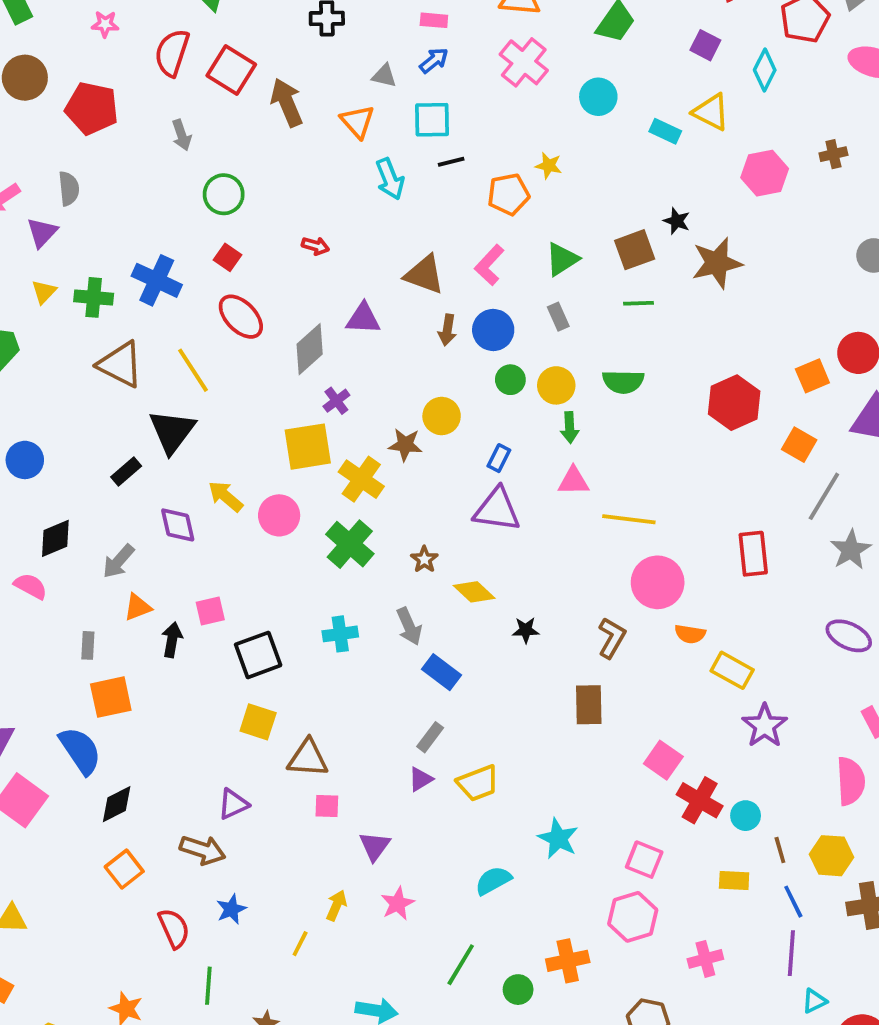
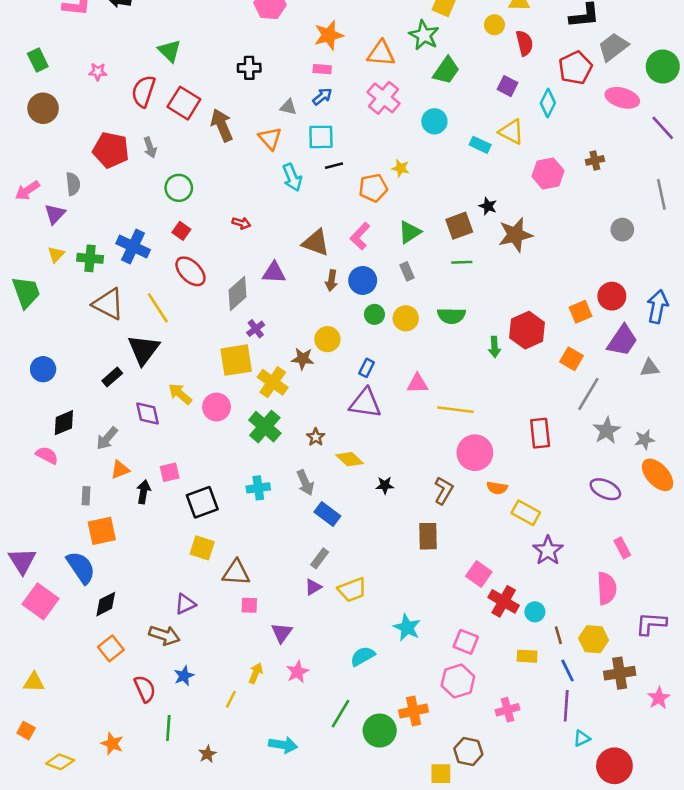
red pentagon: (92, 108) -> (111, 150), moved
green arrow: (570, 427) -> (494, 347), moved
green circle: (518, 990) -> (380, 731), size x1.6

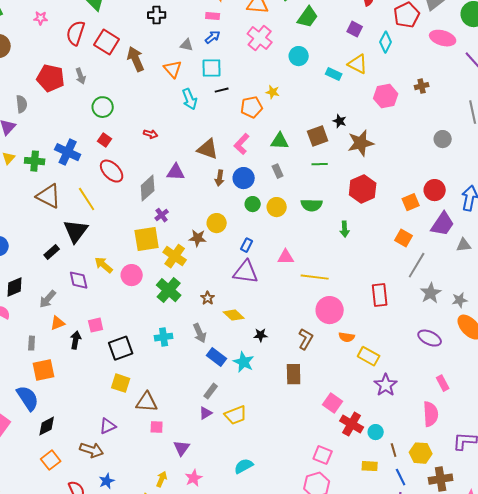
green triangle: (410, 232) -> (280, 141), turned 36
red hexagon: (527, 330) -> (363, 189), moved
cyan star: (407, 627) -> (244, 362), moved

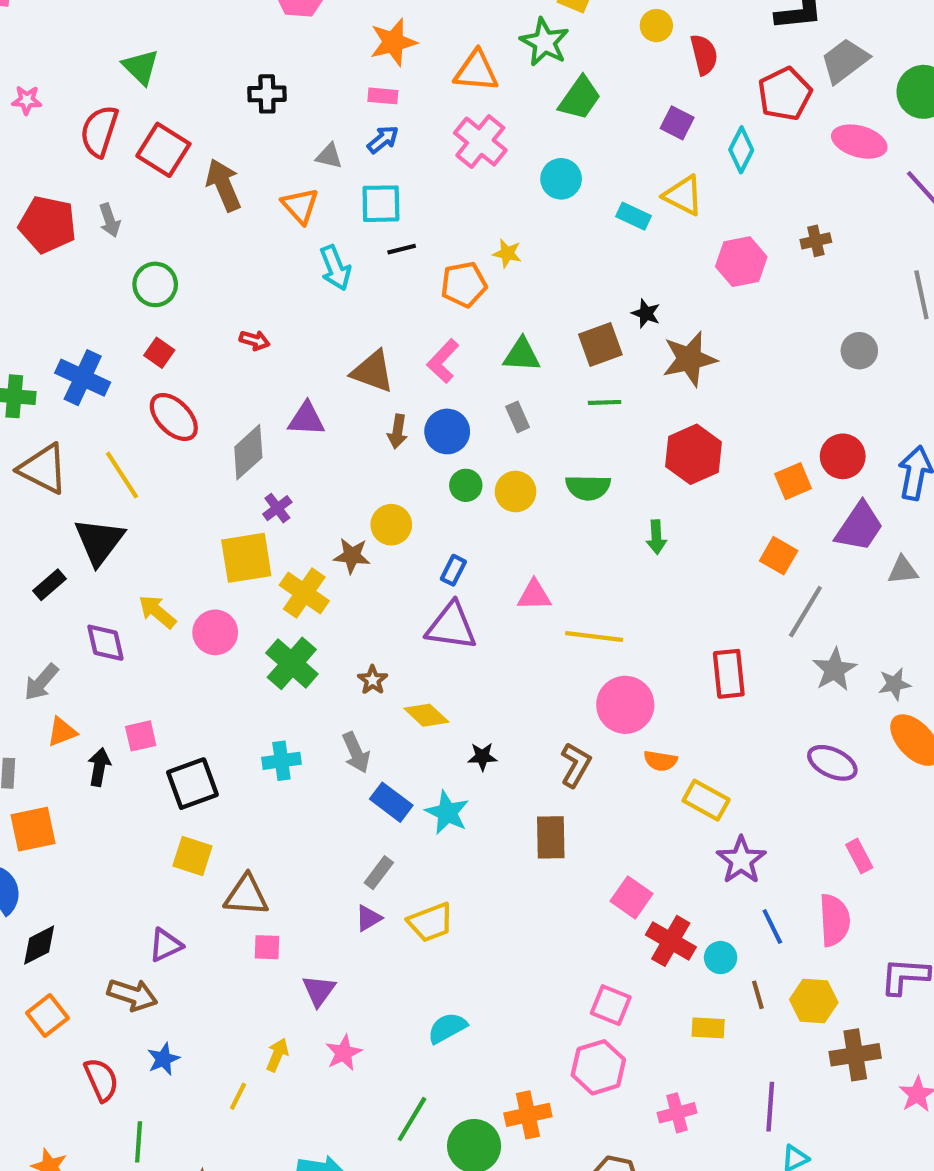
blue line: (401, 477) -> (772, 926), moved

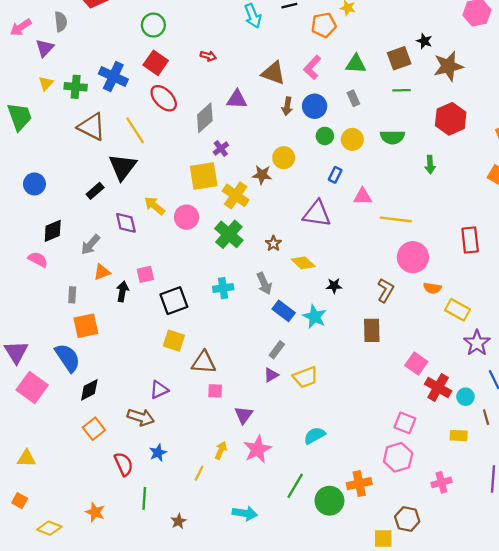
red square: (159, 353) -> (156, 63), size x1.5
blue rectangle: (453, 570) -> (335, 175), moved
pink star: (344, 1053) -> (257, 449), size x1.4

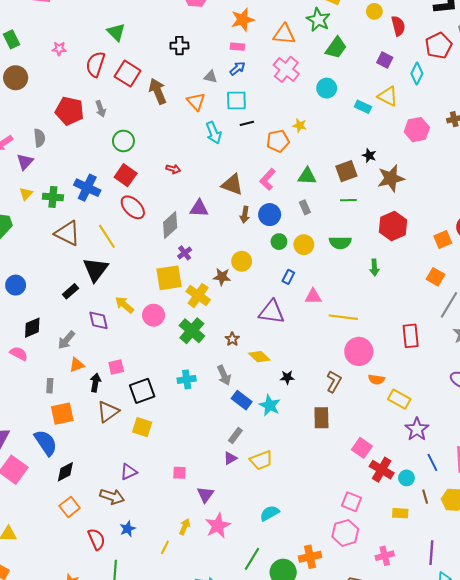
brown triangle: (204, 362) -> (108, 412), moved, turned -40

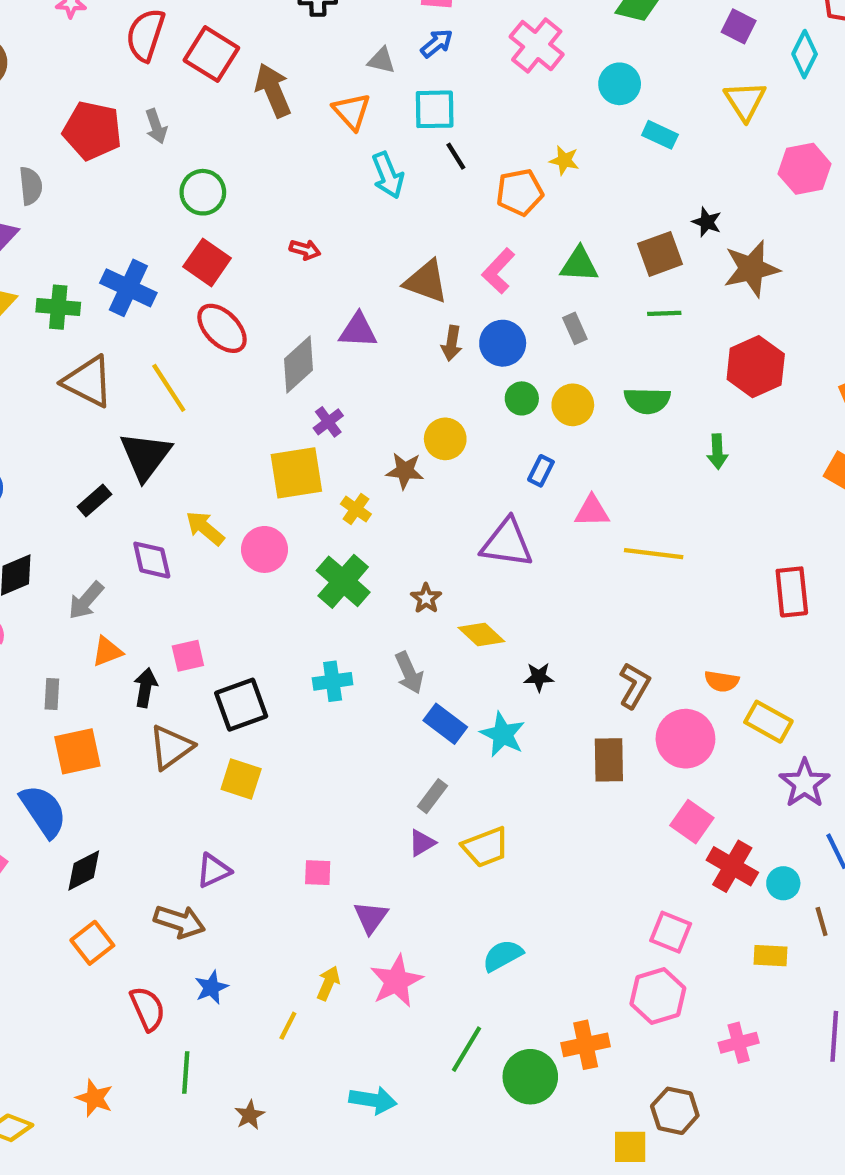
yellow triangle: (388, 96) -> (745, 101), turned 30
cyan rectangle: (363, 107) -> (660, 135), moved
black line: (247, 123) -> (456, 156), turned 72
yellow cross: (198, 295) -> (356, 509), size x0.6
pink circle: (359, 351) -> (685, 739), moved

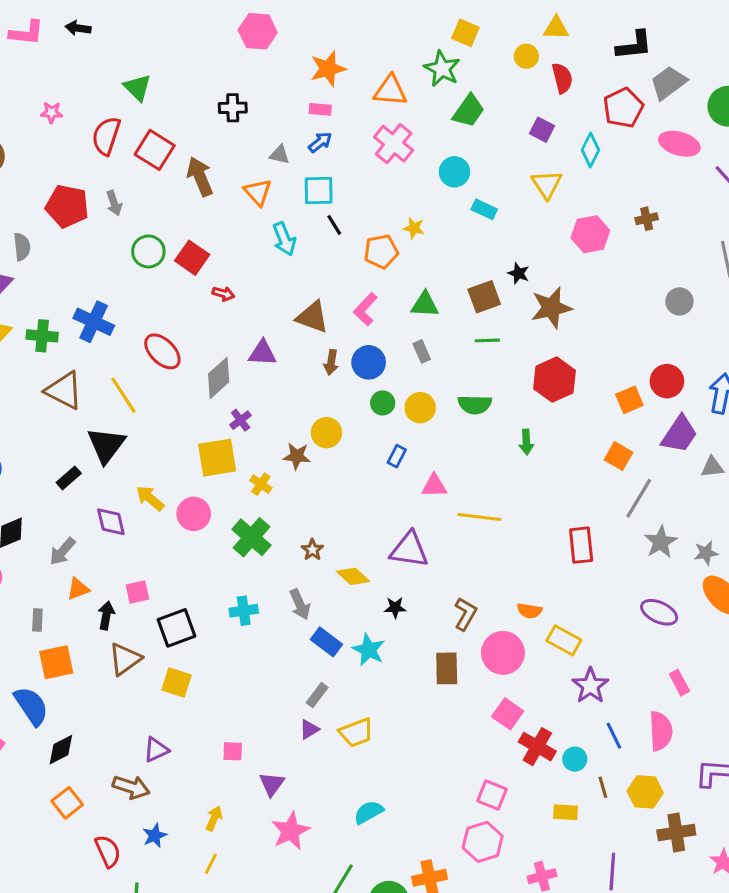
red square: (207, 262) -> (192, 258), moved
purple triangle: (507, 543) -> (409, 550), moved
yellow arrow: (328, 983) -> (214, 818), moved

